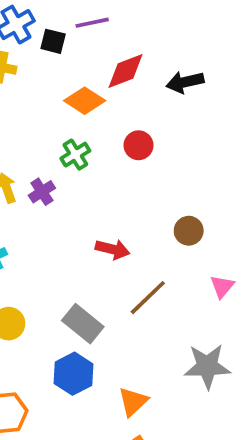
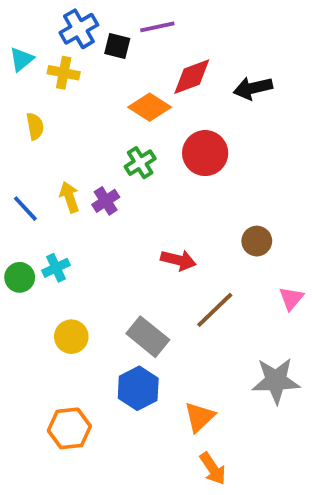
red circle: (139, 145) -> (205, 153), size x1.5

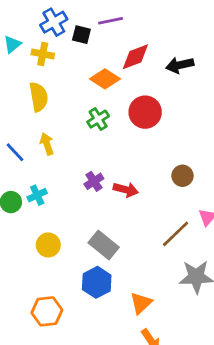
yellow semicircle: (35, 126) -> (39, 97), moved, size x1.5
purple cross: (106, 201) -> (94, 181), moved
brown line: (215, 310) -> (176, 234), moved

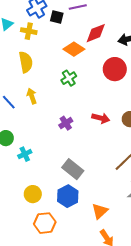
red circle: (145, 112) -> (115, 69), moved
red arrow: (126, 190) -> (101, 118), moved
cyan cross: (37, 195) -> (25, 154), moved
yellow circle: (48, 245) -> (33, 194), moved
orange hexagon: (47, 311) -> (45, 223), moved

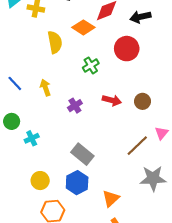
yellow semicircle: (26, 62) -> (55, 42), moved
green cross: (69, 78) -> (91, 65), moved
yellow arrow: (32, 96) -> (45, 88), moved

